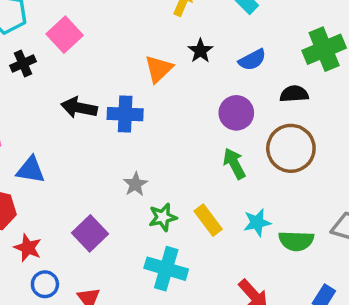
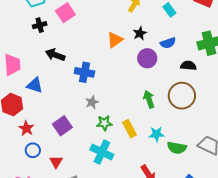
black arrow: (79, 108) -> (55, 55), moved
purple circle: (236, 113) -> (147, 58), moved
blue cross: (125, 114) -> (84, 72), moved

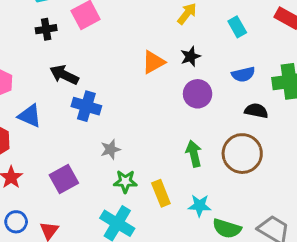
blue semicircle: (168, 43) -> (243, 74), moved
blue cross: (84, 72) -> (86, 106), moved
blue circle: (33, 150) -> (16, 222), moved

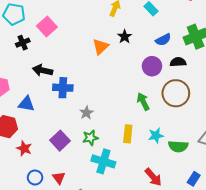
purple circle: (198, 94) -> (152, 66), moved
green star: (125, 181) -> (90, 138), moved
yellow rectangle: (161, 193) -> (128, 134), turned 42

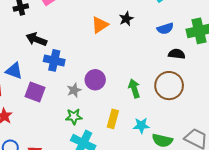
purple circle: (152, 66) -> (95, 80), moved
purple square: (60, 141) -> (35, 92), moved, turned -36

